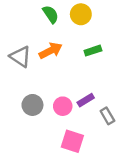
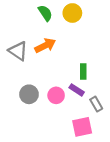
green rectangle: (93, 51) -> (83, 72), moved, turned -72
purple rectangle: (86, 100) -> (77, 90), turned 64
pink square: (72, 141) -> (82, 127), moved, turned -30

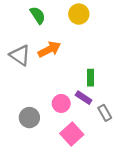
green semicircle: (45, 13) -> (38, 15), moved
gray circle: (29, 94) -> (29, 118), moved
pink square: (82, 127) -> (72, 134), moved, turned -30

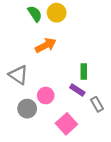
yellow circle: (79, 14) -> (57, 13), moved
gray triangle: (20, 55) -> (18, 75), moved
pink circle: (61, 103) -> (46, 95), moved

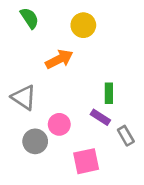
yellow circle: (57, 13) -> (83, 25), moved
green semicircle: (35, 14) -> (29, 18), moved
pink square: (66, 124) -> (86, 161), turned 30

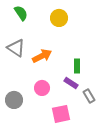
orange arrow: (59, 59) -> (42, 56), moved
gray triangle: (24, 97) -> (16, 48), moved
gray circle: (35, 141) -> (14, 100), moved

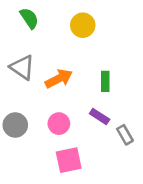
green rectangle: (77, 66) -> (105, 81), moved
gray circle: (14, 100) -> (15, 125), moved
pink square: (61, 114) -> (69, 160), moved

